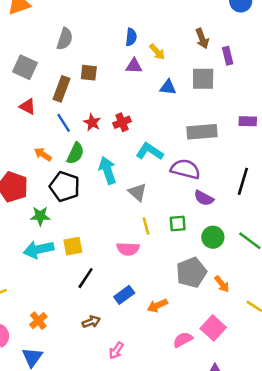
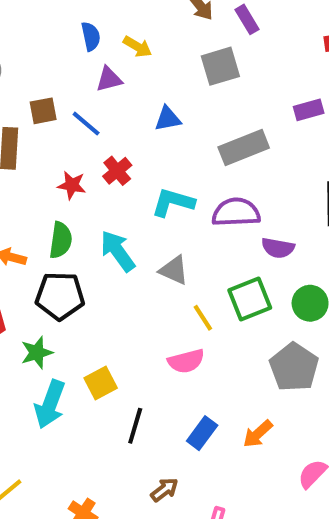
blue triangle: (168, 87) -> (168, 119), moved
blue line: (64, 123) -> (86, 124), moved
green square: (178, 224) -> (250, 299), size x1.5
cyan arrow: (39, 249) -> (50, 404), turned -40

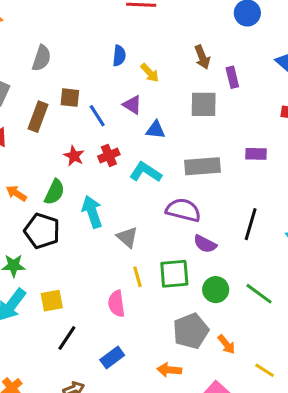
purple triangle: (109, 79) -> (132, 105), moved, turned 30
cyan L-shape: (173, 202) -> (146, 172), moved
pink semicircle: (186, 361) -> (116, 304), turned 80
orange arrow: (258, 434) -> (169, 370), moved, turned 30

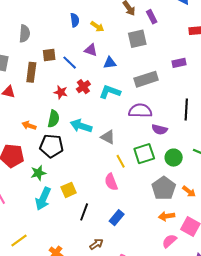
cyan arrow: (92, 212) -> (81, 126), turned -40
orange arrow: (169, 370) -> (167, 216), moved

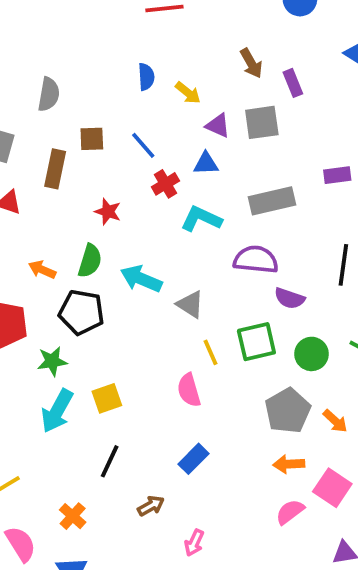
purple triangle: (91, 50) -> (218, 126), moved
blue line: (70, 63) -> (143, 145), moved
red cross: (83, 87) -> (165, 184), moved
black line: (84, 212) -> (110, 461), moved

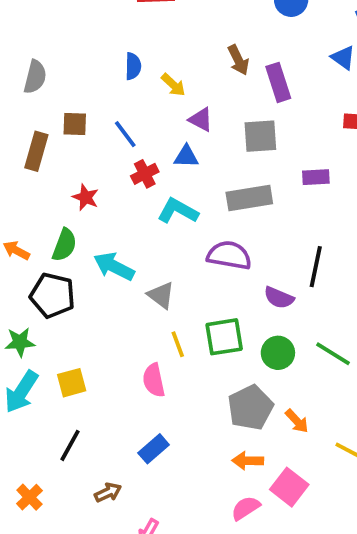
purple rectangle: (293, 83) -> (278, 82), size x1.4
gray square: (262, 122) -> (260, 136), moved
purple semicircle: (290, 298) -> (279, 298), moved

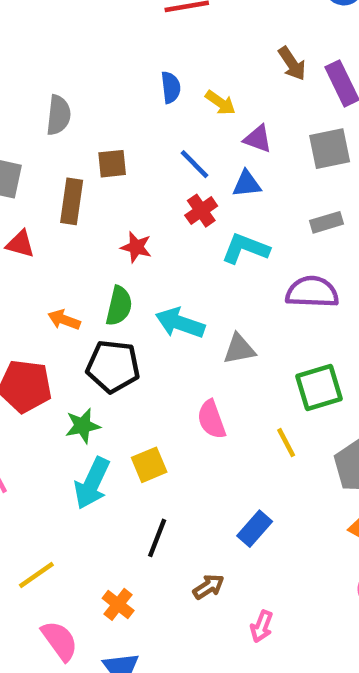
blue line: (125, 134) -> (195, 164), moved
gray rectangle: (249, 198) -> (327, 222), size x0.6
gray triangle: (161, 295) -> (239, 349), turned -40
yellow line: (178, 344) -> (286, 443), moved
pink semicircle: (154, 380) -> (211, 419), moved

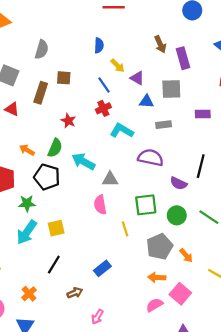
yellow arrow: (220, 103) -> (118, 66), moved
blue triangle: (247, 184) -> (146, 101), moved
pink semicircle: (211, 419) -> (100, 205), moved

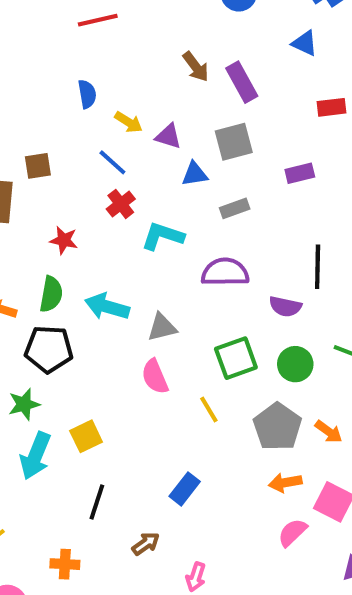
orange cross: (29, 294) -> (65, 564), turned -32

